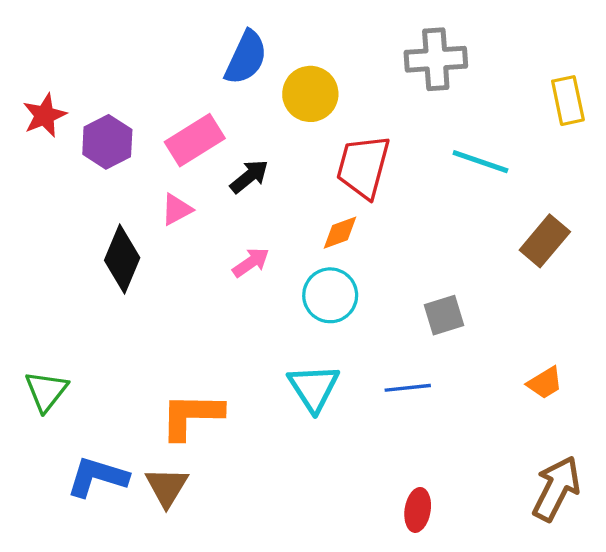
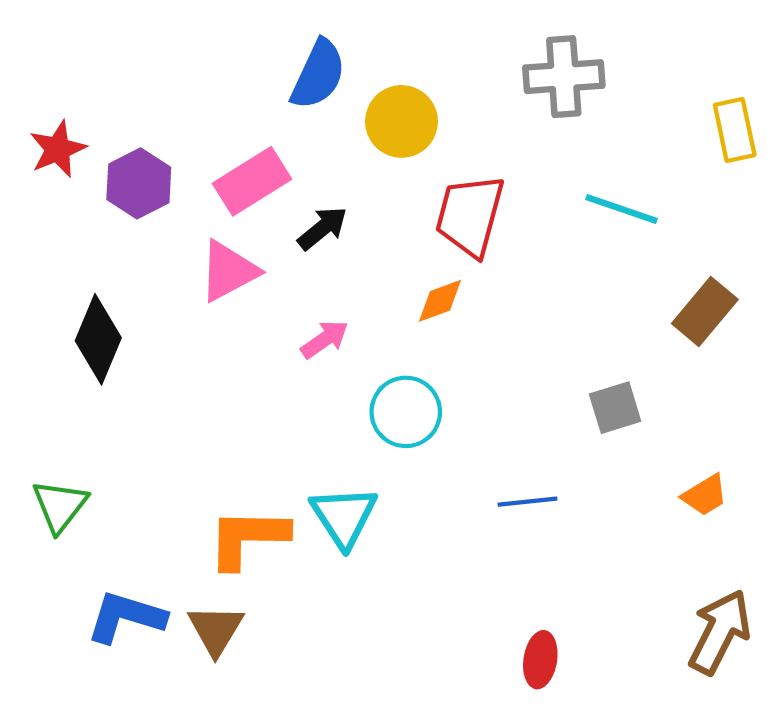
pink triangle: (177, 209) -> (229, 271), size x1.5
black diamond: (122, 259) -> (98, 339), moved
cyan circle: (330, 295) -> (406, 412), moved
gray square: (444, 315) -> (615, 408), moved
cyan triangle: (314, 388) -> (344, 517), moved

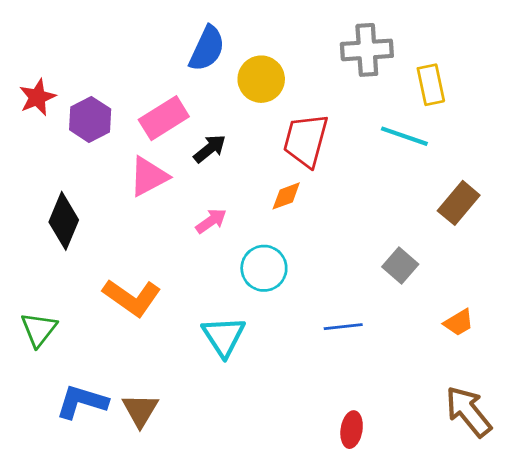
yellow rectangle: (735, 130) -> (431, 85), moved
gray square: (615, 408) -> (400, 265), turned -32
orange L-shape: (248, 538) -> (132, 297), moved, turned -146
brown arrow: (720, 632) -> (468, 411), turned -66

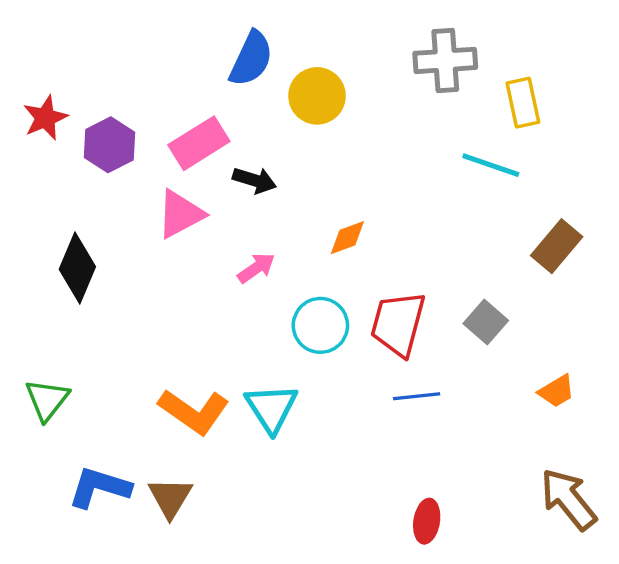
red trapezoid: (306, 140) -> (398, 324), moved
black arrow: (210, 149) -> (255, 180), turned 56
orange L-shape: (132, 297) -> (194, 411), moved

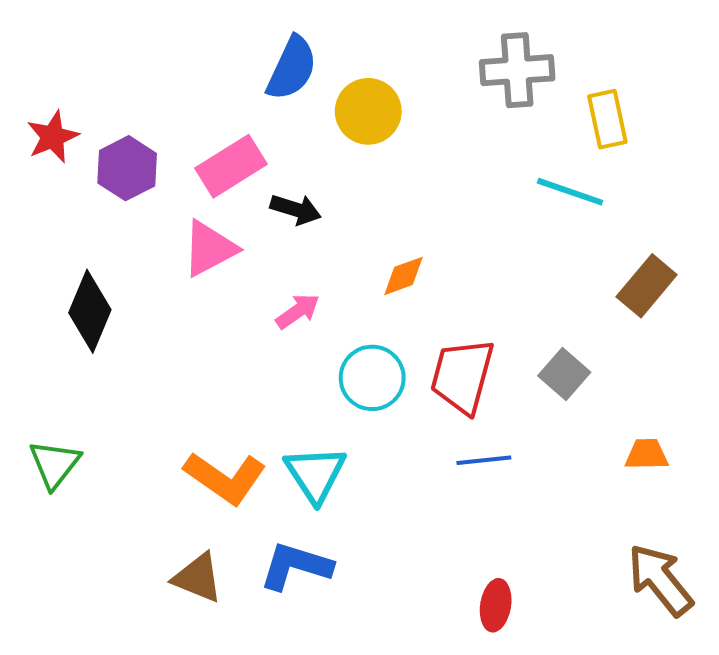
orange trapezoid: (557, 391) -> (647, 454), turned -150
blue L-shape: (99, 487) -> (296, 566), moved
brown triangle: (170, 498) -> (198, 578), turned -39

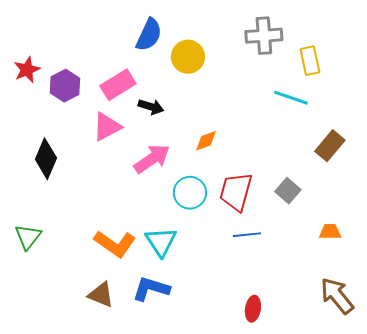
pink arrow: (298, 311) -> (152, 159), size x1.6

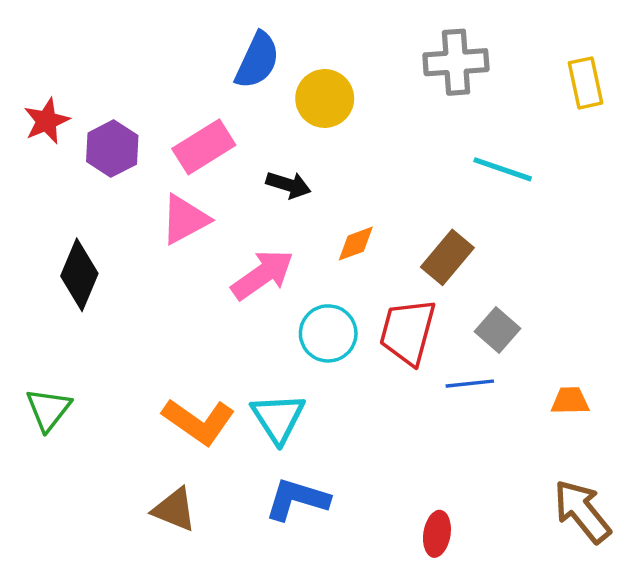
yellow rectangle: (310, 61) -> (586, 83), moved
black arrow: (151, 107) -> (288, 185), moved
brown rectangle: (330, 146) -> (447, 257), moved
blue line: (247, 235) -> (470, 384), moved
blue L-shape: (151, 289) -> (297, 499), moved

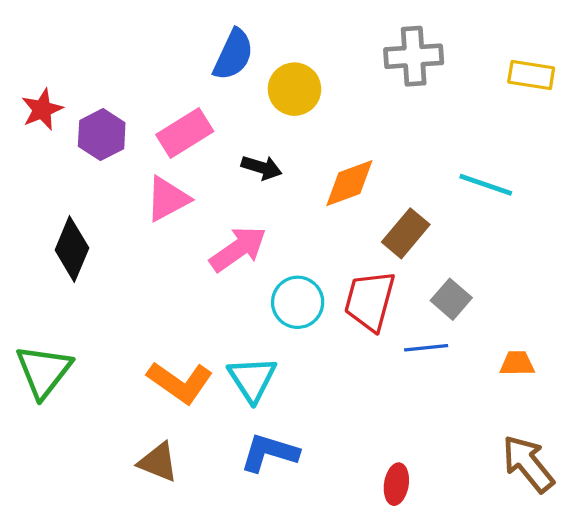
yellow rectangle: (586, 83) -> (531, 75), turned -69
cyan line: (503, 169) -> (486, 185), moved
orange diamond: (356, 244) -> (349, 183), moved, size x1.5
green triangle: (48, 409) -> (44, 371), size x1.4

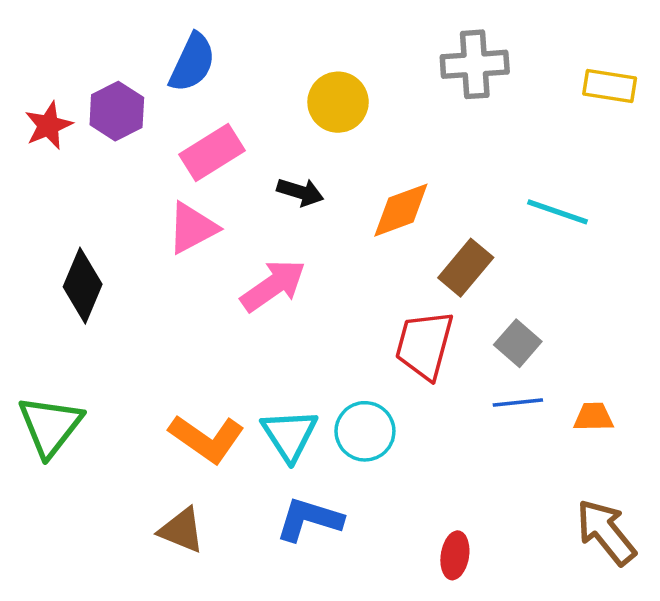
blue semicircle: (233, 55) -> (192, 63), moved
purple hexagon: (102, 135) -> (117, 111), moved
cyan circle: (298, 302) -> (365, 431), moved
blue line: (426, 348) -> (518, 402), moved

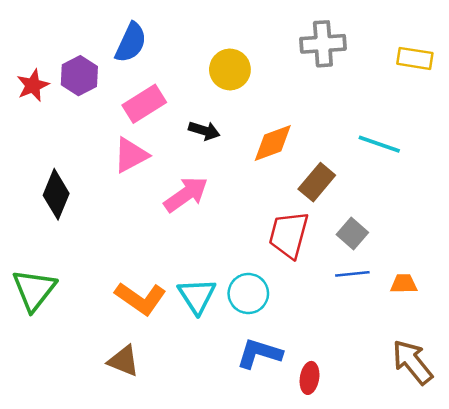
blue L-shape: (309, 519) -> (259, 353), moved

